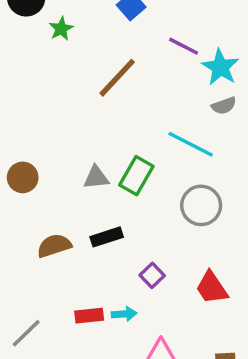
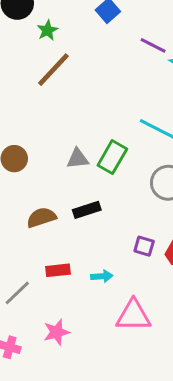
brown line: (117, 78) -> (53, 70), moved
purple square: (152, 275) -> (144, 246), moved, turned -30
red rectangle: (89, 316) -> (58, 270), moved

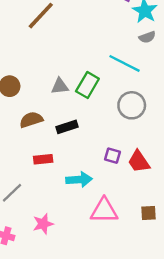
brown semicircle: (41, 217) -> (31, 120), moved
red rectangle: (58, 270) -> (43, 159), moved
cyan arrow: (102, 276) -> (79, 180), size x1.5

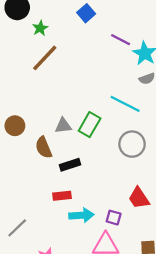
brown semicircle: (31, 120) -> (44, 148), moved, turned -95
purple square: (113, 156) -> (114, 218), moved
red rectangle: (43, 159) -> (62, 196), moved

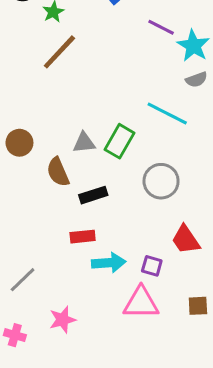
gray circle: (132, 144) -> (161, 181), moved

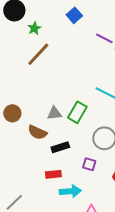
brown semicircle: (58, 172) -> (37, 132), turned -42
purple square: (152, 266) -> (89, 164), moved

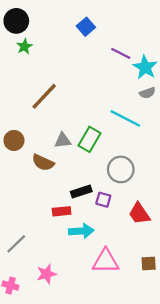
green star: (34, 28) -> (24, 46), moved
brown line: (38, 54) -> (44, 96), moved
black rectangle: (60, 147) -> (81, 192), moved

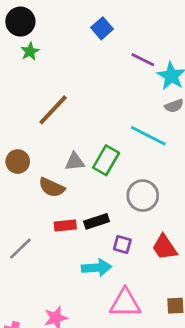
purple square: (103, 200) -> (122, 244), moved
red rectangle: (62, 211) -> (65, 225), moved
gray line: (16, 244) -> (20, 249), moved

